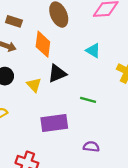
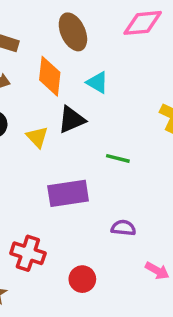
cyan triangle: (93, 51) -> (97, 82), moved

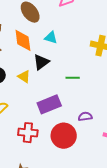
red cross: (28, 253) -> (28, 133), moved
red circle: (82, 279) -> (64, 136), moved, size x1.6

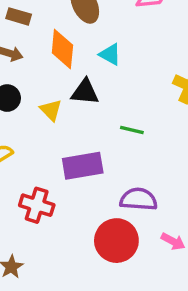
black triangle: (41, 62) -> (85, 92), turned 30
purple semicircle: (85, 116) -> (139, 199), size x1.5
red circle: (64, 136) -> (116, 241), moved

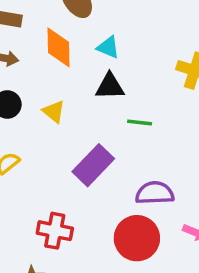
black triangle: (85, 92) -> (110, 86), moved
purple rectangle: (83, 166) -> (93, 165), turned -30
red cross: (37, 205) -> (55, 231), moved

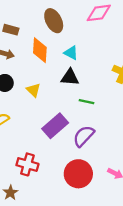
purple semicircle: (155, 193) -> (84, 136), moved, turned -50

